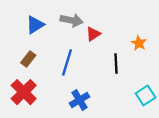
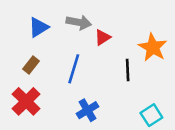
orange star: (139, 43) -> (153, 47), size x1.6
cyan square: (146, 95) -> (151, 115), moved

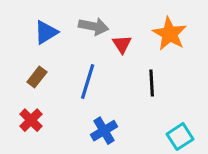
red triangle: (103, 37) -> (122, 44), turned -30
orange star: (153, 47) -> (170, 34), moved
red cross: (26, 101) -> (31, 120), size x0.7

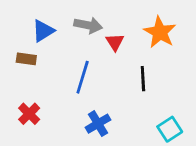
brown rectangle: (37, 77) -> (26, 59), moved, turned 60

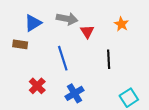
orange star: (160, 32) -> (121, 24), size x0.6
blue line: (83, 77) -> (63, 58), turned -35
red cross: (29, 114) -> (37, 86), moved

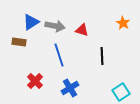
gray arrow: (67, 19) -> (55, 26), moved
orange star: (121, 24) -> (123, 23), moved
red triangle: (87, 32) -> (82, 30), turned -40

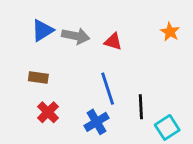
brown rectangle: (19, 42) -> (38, 78), moved
blue line: (59, 55) -> (108, 89), moved
black line: (102, 56) -> (141, 107), moved

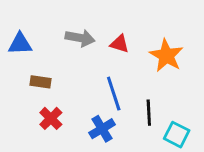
blue triangle: (42, 30) -> (20, 44), moved, turned 30
orange star: (170, 32) -> (166, 56), moved, size x1.6
cyan square: (167, 127) -> (177, 135), turned -30

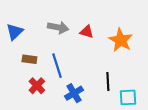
blue triangle: (20, 44) -> (15, 32), turned -42
blue line: (114, 94) -> (57, 66), moved
cyan square: (177, 135) -> (128, 97), turned -30

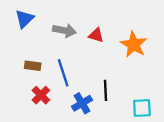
blue triangle: (15, 32) -> (24, 19), moved
black line: (108, 82) -> (105, 90), moved

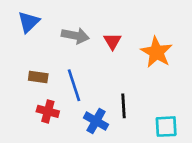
red triangle: (96, 35) -> (113, 41), turned 42
red cross: (41, 95) -> (48, 111), turned -30
blue cross: (82, 103) -> (96, 121), turned -30

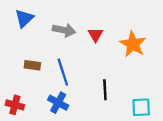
red cross: (48, 111) -> (15, 105), moved
blue cross: (96, 121) -> (58, 103), moved

